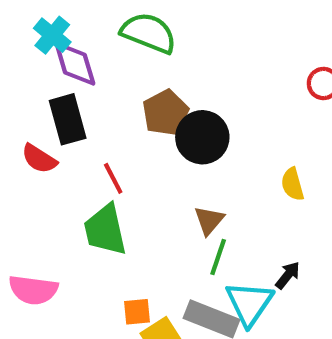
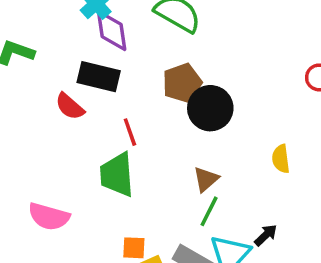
black rectangle: (68, 119) -> (99, 77), turned -69

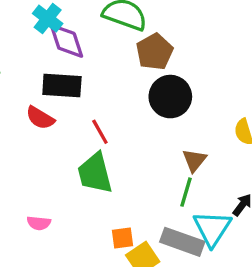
brown pentagon: (182, 83) -> (155, 52), moved
brown triangle: (206, 179) -> (194, 160), moved
pink semicircle: (49, 216) -> (39, 223), size x0.6

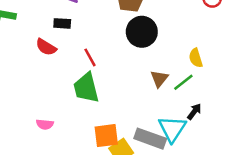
black rectangle: (62, 86) -> (62, 23), size x0.6
green line: (186, 192) -> (183, 82), moved, turned 35
orange square: (122, 238) -> (106, 136), size x1.5

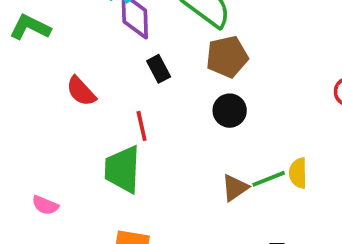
black rectangle: (62, 23) -> (159, 69), moved, turned 42
black circle: (142, 32) -> (230, 111), size x0.7
green line: (183, 82) -> (269, 179), moved

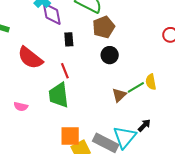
black rectangle: (159, 69) -> (69, 39), turned 32
red semicircle: (81, 91) -> (30, 58), size x1.5
pink semicircle: (45, 205) -> (21, 107), moved

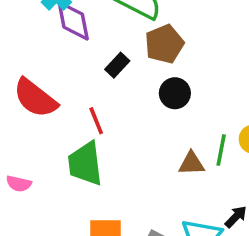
black rectangle: (69, 39) -> (117, 65), moved, turned 48
green line: (136, 87) -> (221, 150), turned -48
brown triangle: (119, 95) -> (191, 163), turned 42

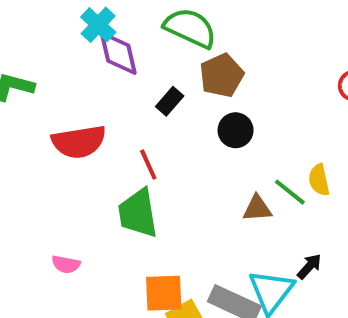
red semicircle: (35, 98) -> (79, 142), turned -45
green line: (221, 150) -> (290, 192), turned -60
pink semicircle: (19, 184) -> (66, 264), moved

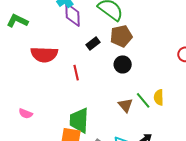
brown triangle: (257, 208) -> (125, 105), turned 42
green trapezoid: (138, 213) -> (79, 120), moved

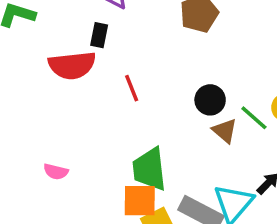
black rectangle: (93, 44) -> (99, 35), moved, turned -32
black circle: (123, 64) -> (210, 100), moved

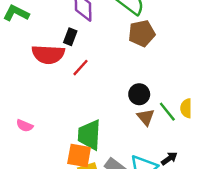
red line: (132, 88) -> (81, 68), moved, turned 54

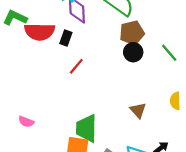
red semicircle: (48, 54) -> (39, 32), moved
black circle: (139, 94) -> (133, 52), moved
green line: (167, 112) -> (169, 53), moved

